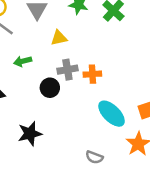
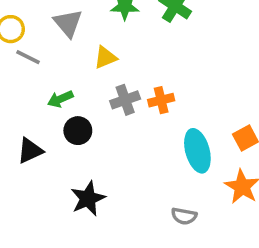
black circle: (50, 88) -> (78, 131), moved
cyan ellipse: (112, 114) -> (197, 151), turned 40

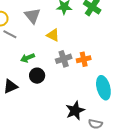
yellow triangle: (105, 57) -> (53, 35), turned 48
black star: (88, 199) -> (75, 111), moved

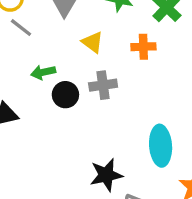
orange cross: (84, 59) -> (143, 47), moved
black circle: (37, 76) -> (65, 95), moved

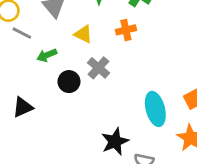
green arrow: (43, 72) -> (47, 55), moved
gray cross: (103, 85) -> (99, 68), turned -30

